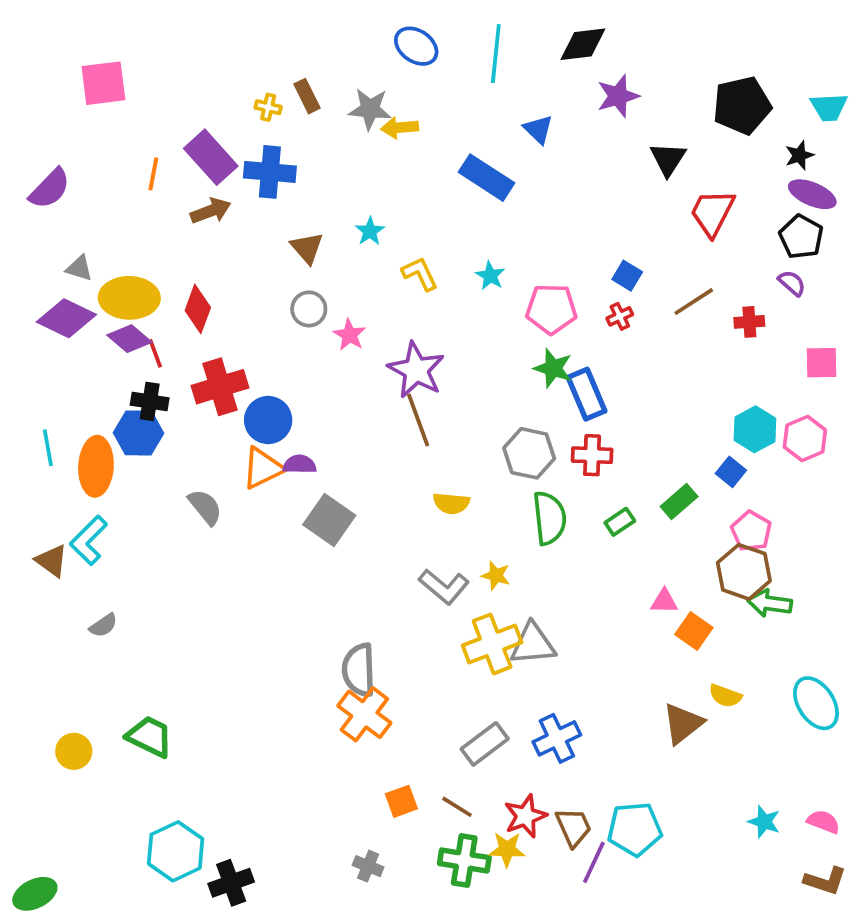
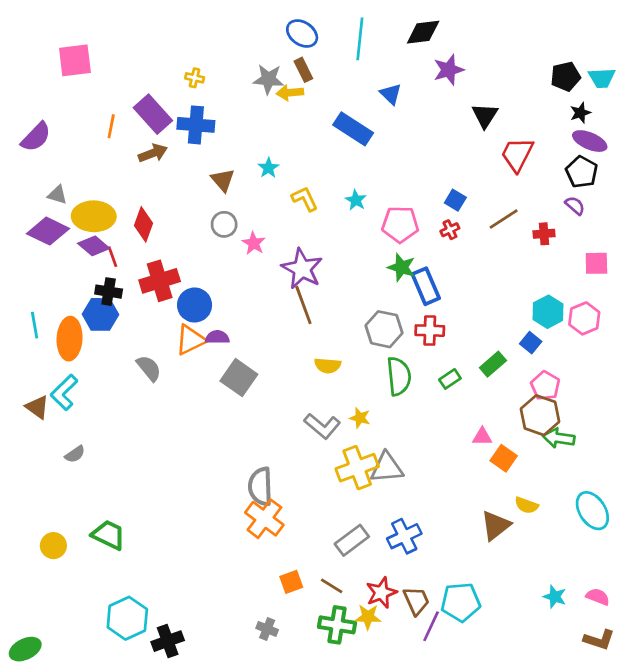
brown rectangle: (307, 96) -> (303, 70), moved
black pentagon: (742, 105) -> (566, 77), moved, size x0.7

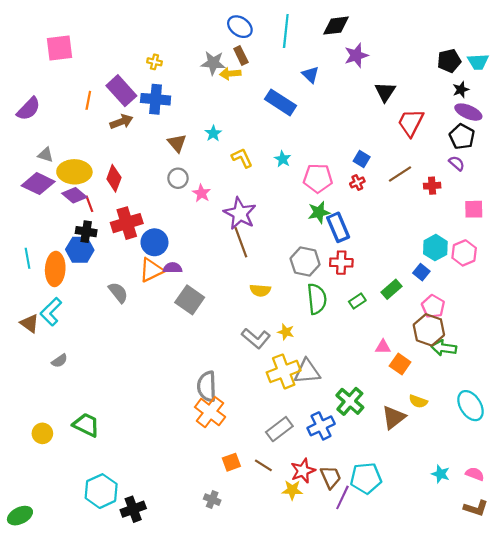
green star: (402, 267) -> (319, 212), turned -30
green cross: (337, 625) -> (350, 401), moved, turned 32

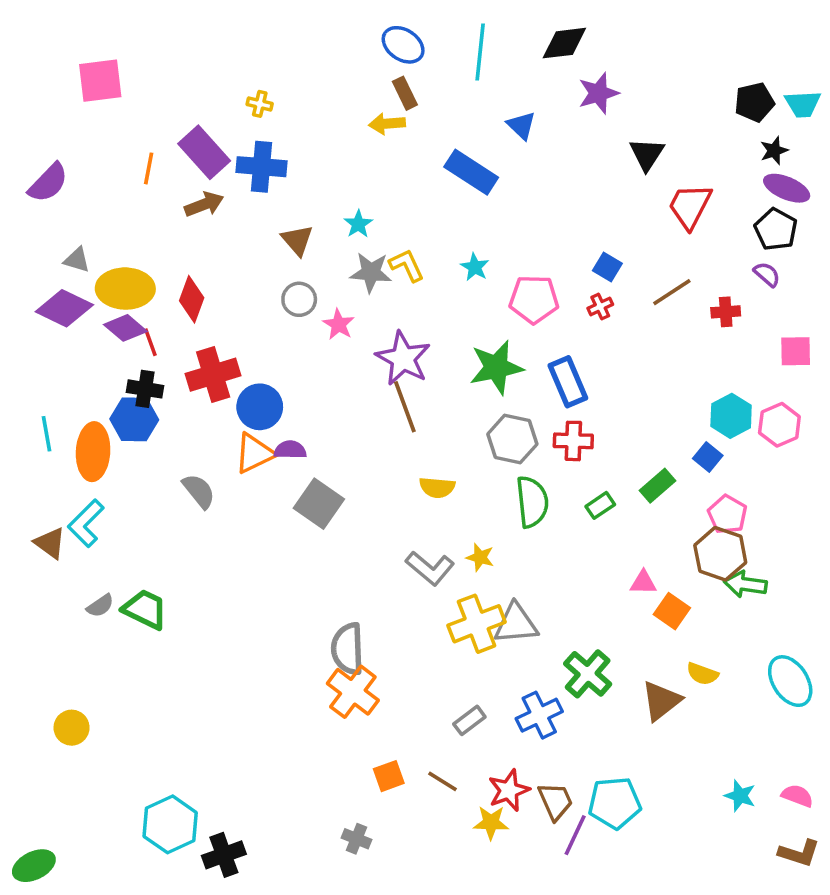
gray star: (213, 63) -> (371, 272), moved
green star: (319, 212) -> (496, 367), moved, size x1.4
green trapezoid: (86, 425) -> (145, 609), moved
gray rectangle: (279, 429) -> (469, 720), size x0.7

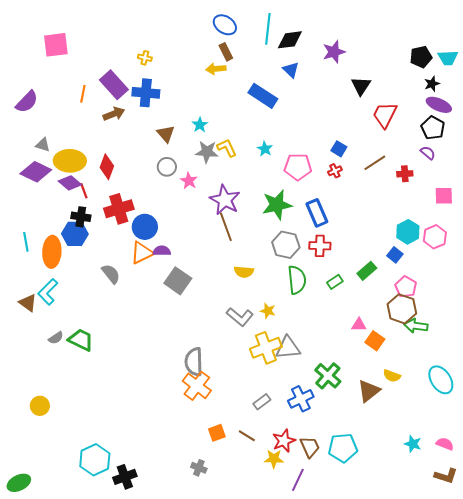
black diamond: (564, 43) -> (290, 40), moved
purple line: (575, 835) -> (298, 480), moved

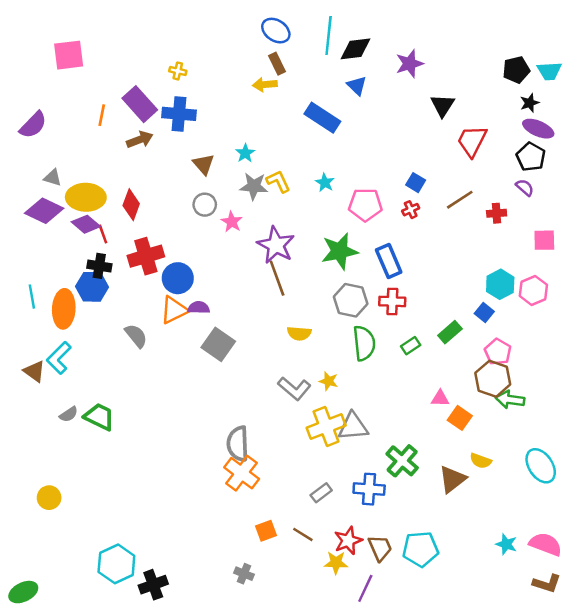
blue cross: (301, 399) -> (369, 489), turned 30
pink semicircle: (445, 444) -> (546, 544), size x1.5

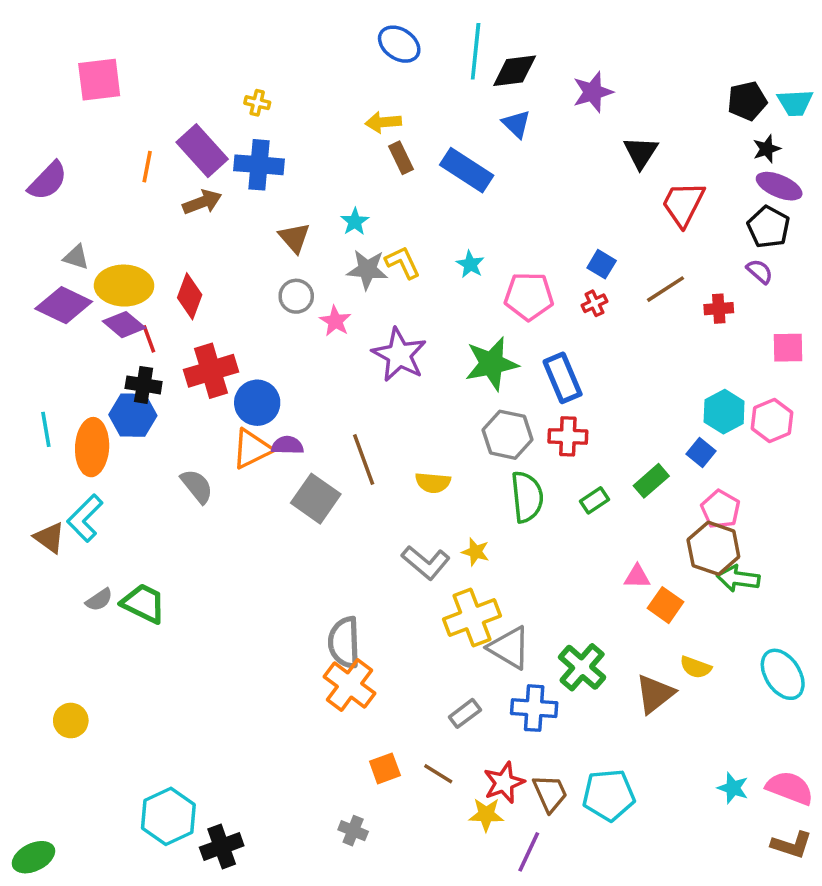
brown rectangle: (277, 64) -> (401, 158), moved
brown line: (277, 278) -> (364, 460), moved
gray triangle: (353, 427) -> (509, 648), moved, turned 36

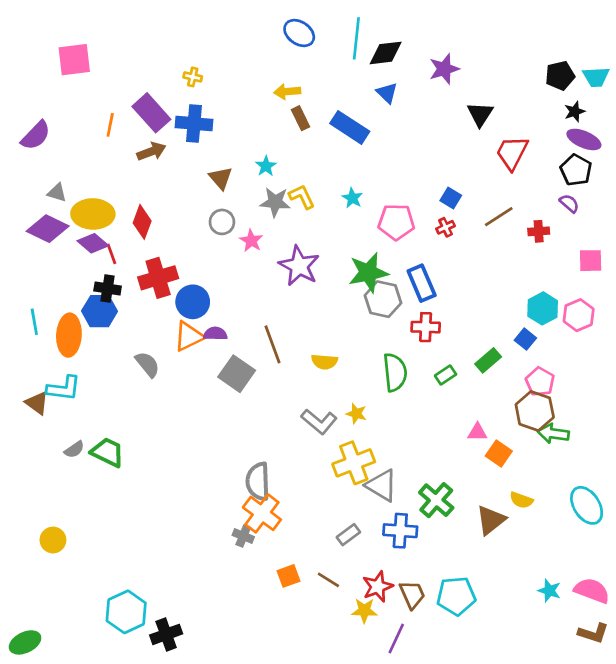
gray hexagon: (507, 435) -> (383, 299), moved
cyan L-shape: (85, 518) -> (64, 388), turned -128
gray cross: (353, 831) -> (243, 536), moved

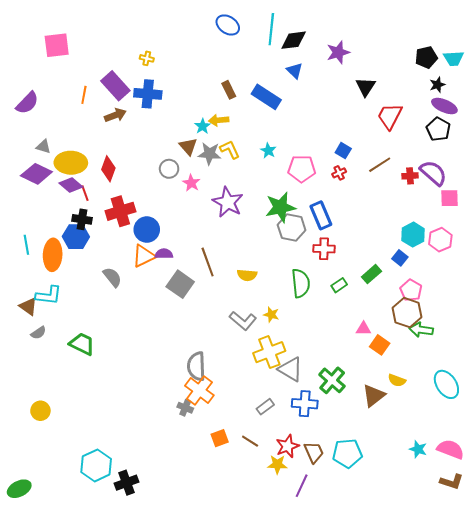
yellow arrow: (287, 92) -> (219, 120), moved
brown triangle: (221, 178) -> (188, 147), moved
purple semicircle: (569, 203) -> (433, 173), moved, size x1.8
gray semicircle: (74, 450) -> (38, 333), moved

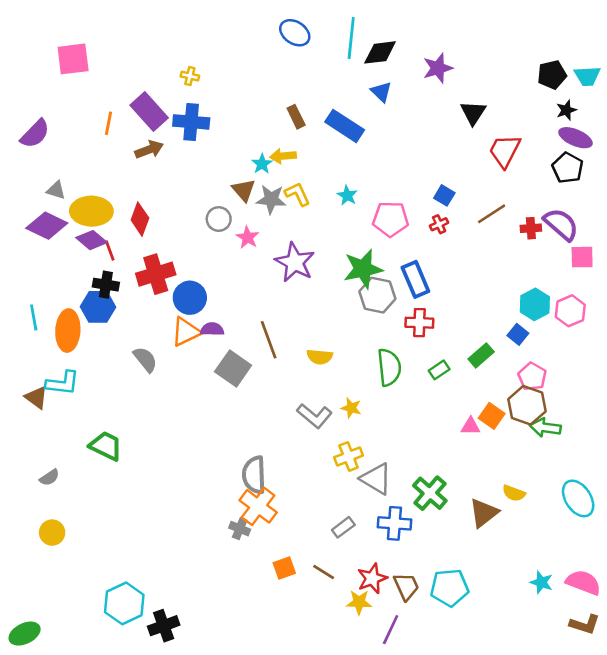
gray semicircle: (38, 333) -> (49, 477), moved
orange square: (380, 345) -> (492, 416), moved
yellow cross: (269, 352) -> (349, 456), size x0.7

